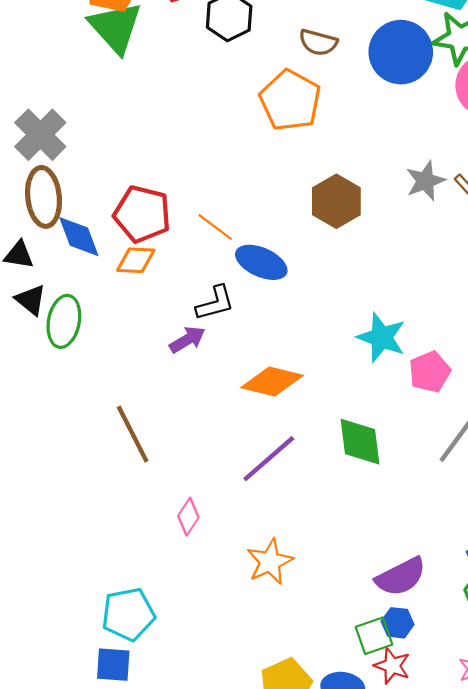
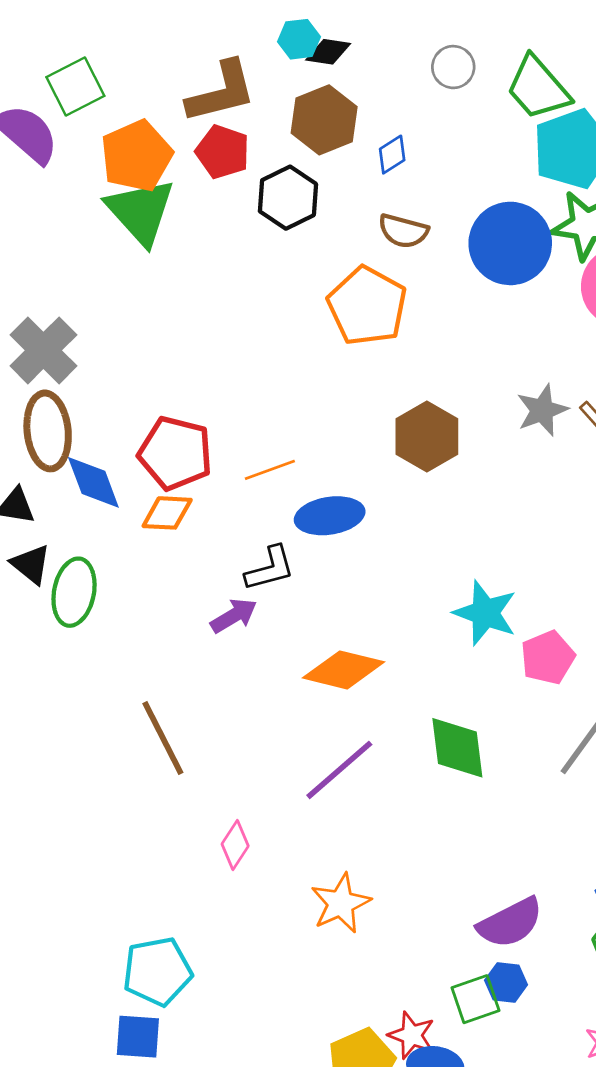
orange line: (215, 227) -> (270, 470), turned -57
blue ellipse: (261, 262) -> (330, 516), turned -33
red star: (392, 666) -> (412, 1035), moved

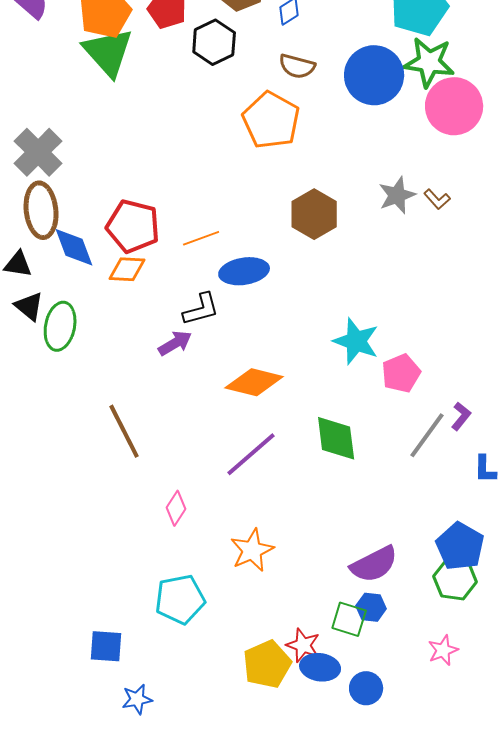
cyan pentagon: (157, 971) -> (180, 599), moved
green square: (475, 999) -> (349, 619), turned 36

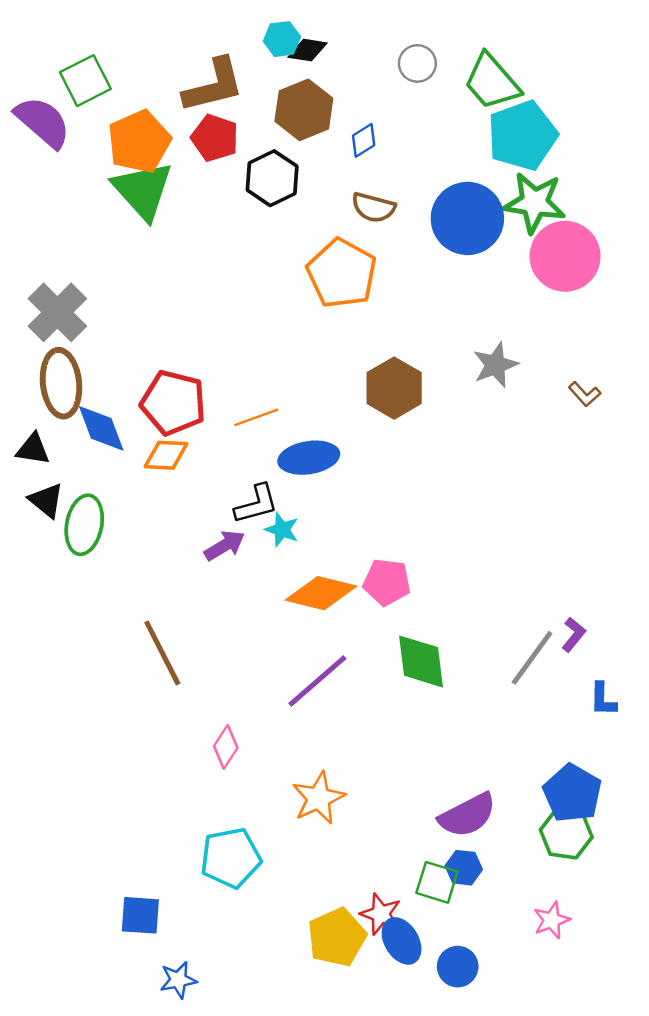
brown L-shape: (437, 199) -> (585, 394), moved
cyan star: (356, 341) -> (282, 530), moved, size x0.6
pink pentagon: (401, 373) -> (387, 582), moved, turned 30
blue ellipse: (320, 667) -> (402, 941), turned 51

